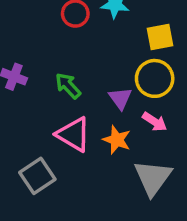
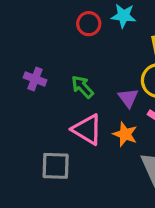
gray square: (37, 176) -> (56, 166), turned 36

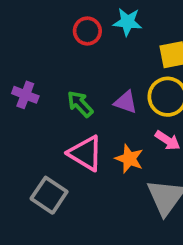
purple triangle: (128, 98) -> (126, 102), moved, turned -35
gray square: (56, 166) -> (49, 195), turned 32

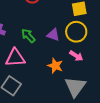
pink triangle: (86, 153) -> (15, 58), moved, turned -35

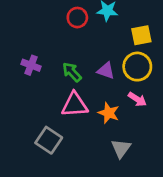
pink triangle: (15, 58) -> (75, 105), moved
gray triangle: (75, 87) -> (121, 148), moved, size x0.7

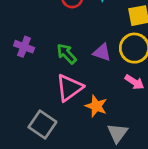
pink triangle: (75, 105) -> (69, 88), turned -32
orange star: (109, 113) -> (96, 106), moved

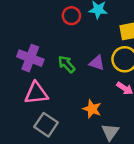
purple cross: (24, 47) -> (30, 58), size x1.5
pink triangle: (69, 88) -> (36, 93), moved, turned 30

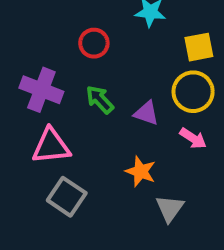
red circle: (71, 16) -> (94, 43), moved
purple triangle: (97, 63) -> (146, 113), moved

